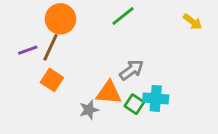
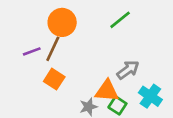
cyan cross: (156, 98) -> (150, 96), turned 30
green square: (134, 104) -> (117, 105), moved

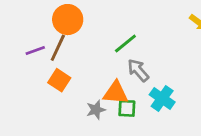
green line: (120, 20) -> (125, 43), moved
gray arrow: (128, 70) -> (138, 70), turned -95
green square: (117, 105) -> (127, 108), turned -30

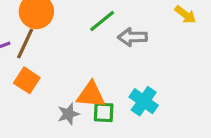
green line: (125, 43) -> (102, 21), moved
gray arrow: (138, 70) -> (132, 37), moved, turned -50

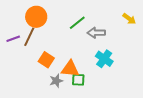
orange square: (27, 80) -> (46, 60), moved
cyan cross: (144, 101) -> (104, 59), moved

